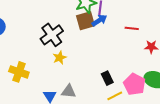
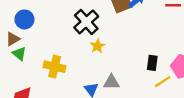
black rectangle: (107, 78) -> (152, 63), turned 40

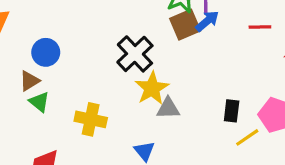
yellow star: (97, 46) -> (152, 88), size x1.5
gray triangle: (111, 82) -> (168, 108), moved

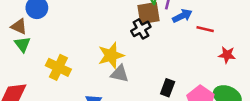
blue arrow: (207, 21) -> (182, 16), moved
black cross: (135, 54) -> (141, 29), moved, size x0.7
brown triangle: (29, 81) -> (19, 26), turned 42

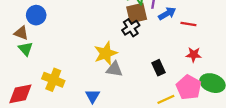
red star: (227, 55) -> (194, 55), moved
yellow cross: (58, 67) -> (53, 80), moved
black rectangle: (168, 88) -> (158, 68), moved, turned -42

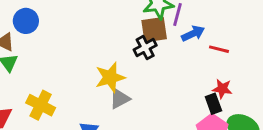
black rectangle: (158, 68) -> (213, 104), moved
gray triangle: (114, 69) -> (120, 99), turned -42

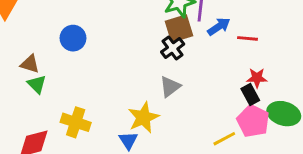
blue circle: (26, 21) -> (73, 38), moved
yellow star: (110, 77) -> (143, 117), moved
gray triangle: (120, 99) -> (170, 87), moved

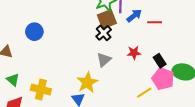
red star: (257, 78) -> (134, 53), moved
green triangle: (37, 84) -> (13, 80), moved

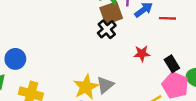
blue circle: (34, 32) -> (15, 59), moved
gray triangle: (104, 60) -> (105, 85), moved

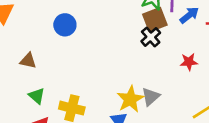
blue circle: (15, 59) -> (65, 25), moved

